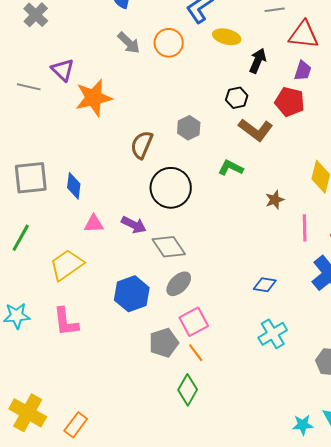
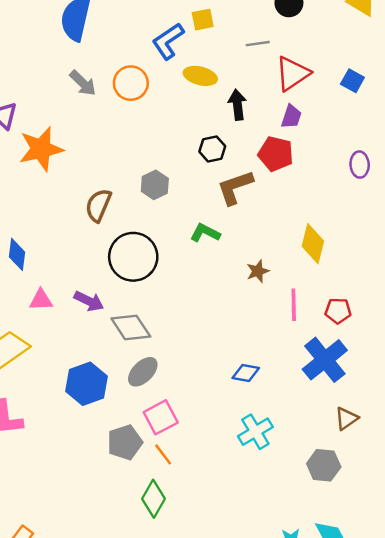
red triangle: (304, 35) -> (293, 74), turned -40
black arrow: (258, 61) -> (237, 105), turned -30
brown L-shape: (256, 130) -> (235, 187), turned 124

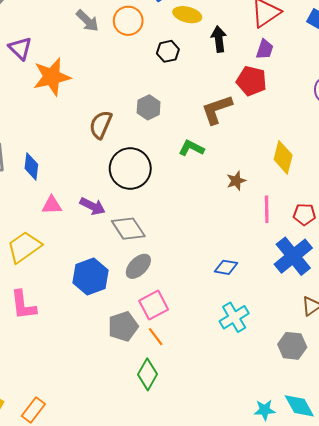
black hexagon: (212, 149) -> (168, 51), moved

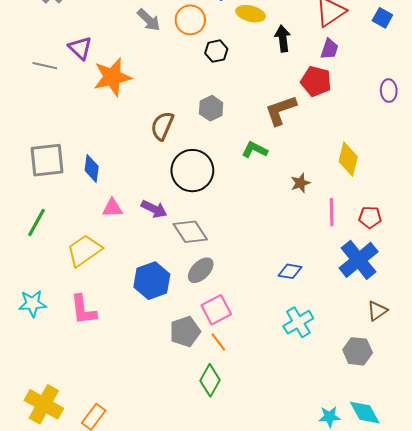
black hexagon: (168, 51) -> (216, 51), moved

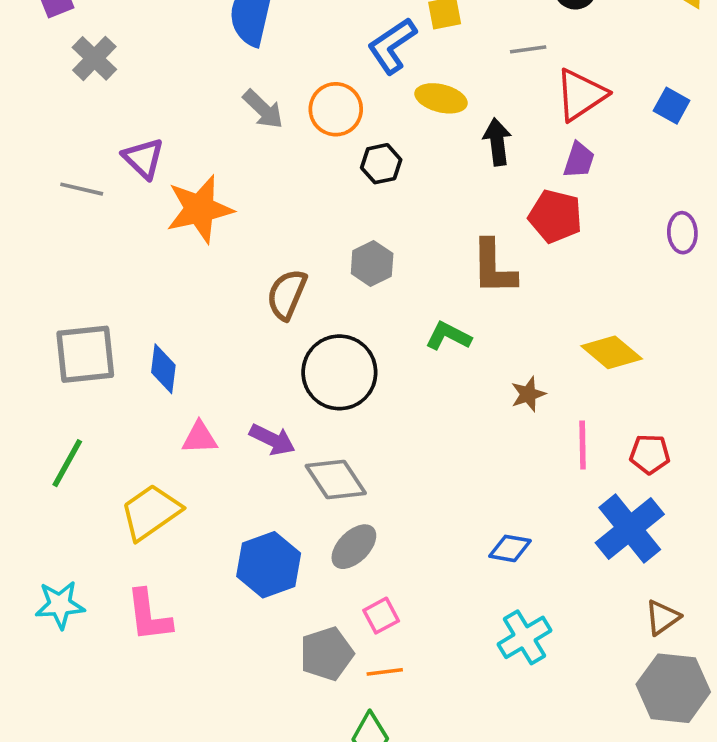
brown L-shape: (281, 110) -> (494, 267), turned -72
yellow diamond: (348, 159) -> (612, 352), turned -64
pink square: (216, 310) -> (381, 616), size x0.7
orange line: (218, 342) -> (385, 672), turned -60
gray hexagon: (358, 351) -> (673, 688), moved, size x1.4

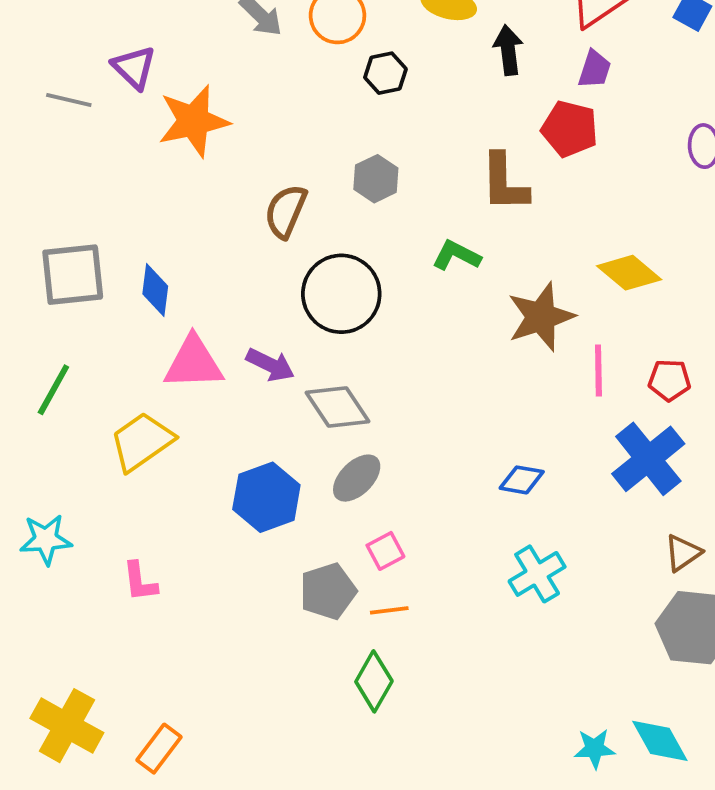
brown star: (528, 394) -> (541, 317), size x1.8
pink triangle: (200, 438) -> (194, 363), size x1.6
pink L-shape: (149, 616) -> (140, 582), moved, size x0.7

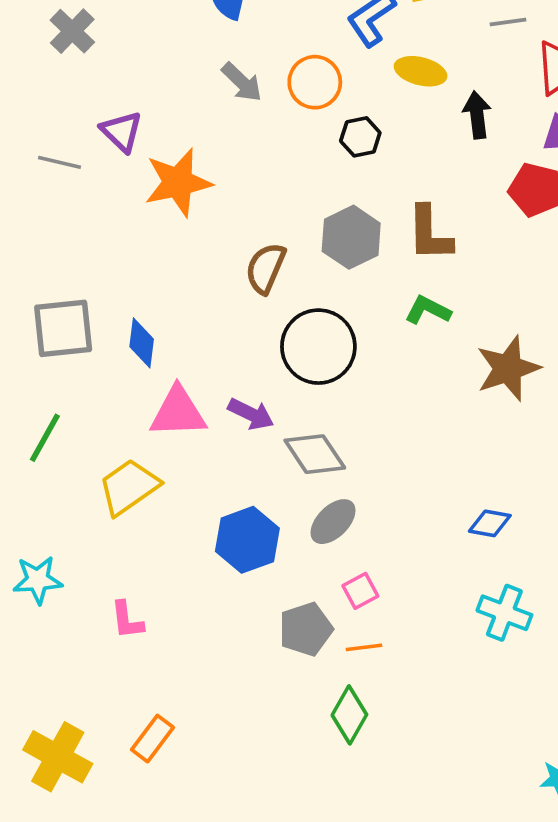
gray hexagon: (376, 179) -> (351, 237), size x1.4
brown L-shape: (504, 183) -> (430, 234), moved
cyan cross: (537, 574) -> (504, 613), turned -38
orange rectangle: (159, 749) -> (152, 739), moved

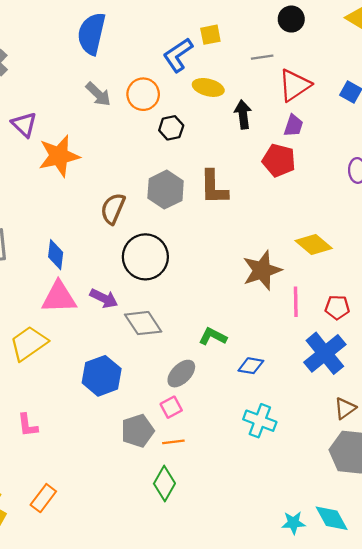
green L-shape: (428, 310) -> (213, 337), moved
blue diamond: (142, 343) -> (56, 255), moved
gray ellipse: (333, 522) -> (181, 374), moved

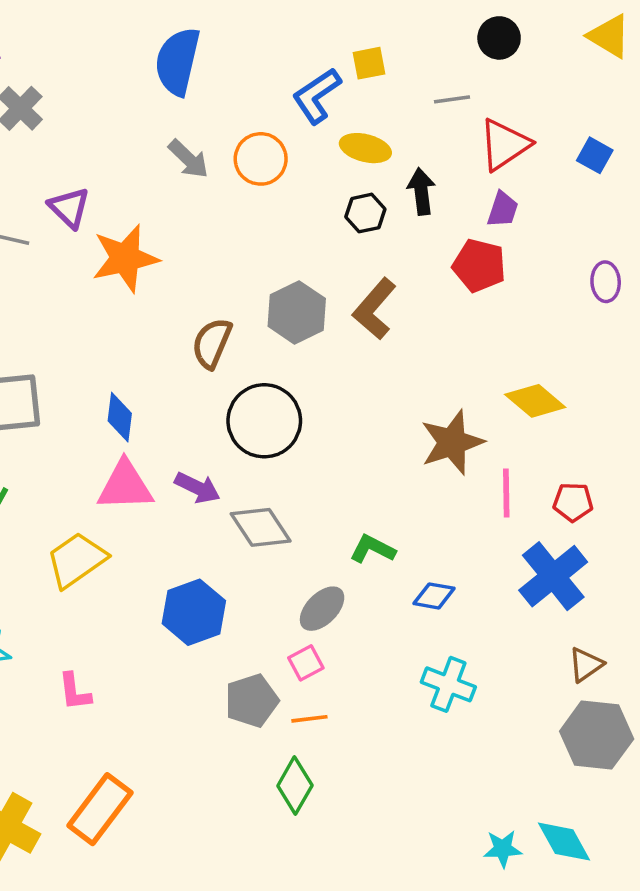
black hexagon: (171, 128) -> (365, 213), moved
brown L-shape: (214, 187) -> (374, 309), turned 42
orange rectangle: (43, 498) -> (100, 809), size x1.5

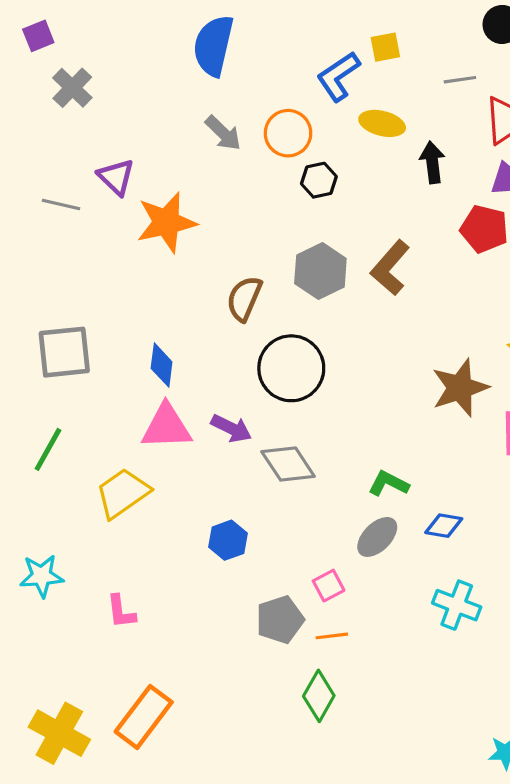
black hexagon: (365, 213) -> (319, 180), moved
gray ellipse: (322, 609) -> (377, 537), moved
blue hexagon: (194, 612) -> (228, 540), size x0.7

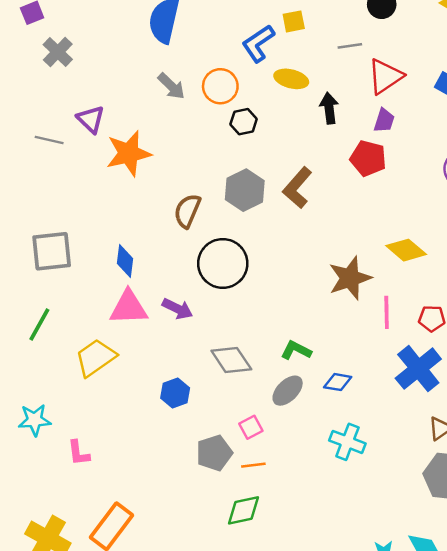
gray diamond: (288, 464) -> (231, 360), moved
pink L-shape: (121, 612) -> (79, 453), moved
green diamond: (319, 696) -> (244, 510), turned 48

